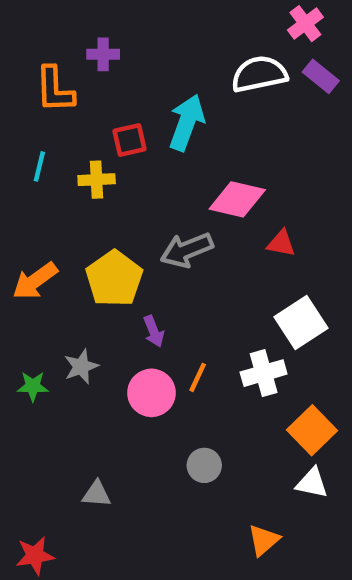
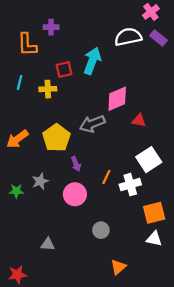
pink diamond: (237, 199) -> (117, 99), turned -36
orange line: (198, 377) -> (106, 177), moved
orange square: (312, 430) -> (154, 213), turned 30
orange triangle: (264, 540) -> (118, 267), moved

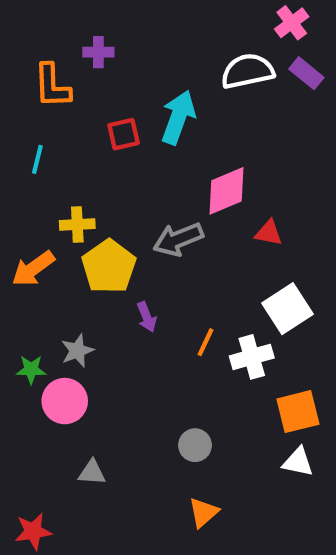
yellow cross: (48, 89) -> (77, 225), moved
pink circle: (75, 194) -> (65, 401), moved
orange triangle: (118, 267) -> (203, 512), moved

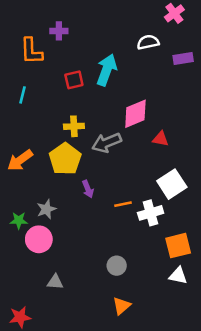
white semicircle: (248, 71) -> (148, 42), size x0.7
purple rectangle: (306, 73) -> (183, 59), moved, turned -48
yellow cross: (77, 225) -> (74, 126), moved
orange line: (206, 342) -> (123, 204), turned 54

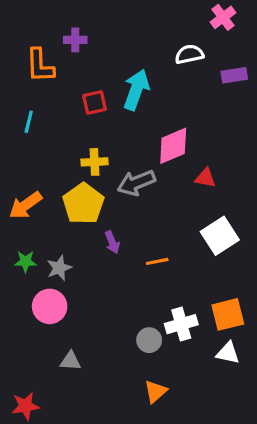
white cross: (151, 213) -> (181, 324), moved
green star: (19, 220) -> (25, 261), moved

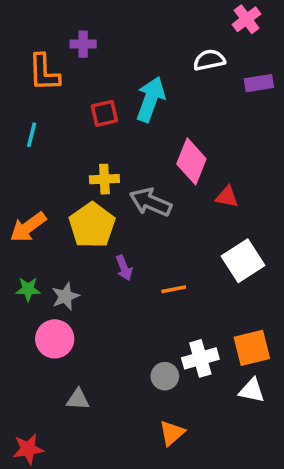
pink diamond: (173, 146) -> (191, 161), turned -45
gray arrow: (136, 183) -> (151, 202), turned 45

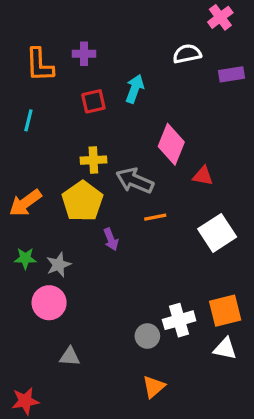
purple cross: (83, 44) -> (84, 54), moved
cyan arrow: (151, 99) -> (135, 89), size x0.7
orange line: (174, 289) -> (155, 217), moved

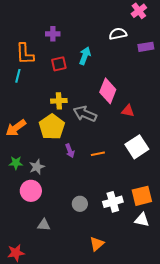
orange L-shape: (40, 65) -> (25, 54), moved
orange line: (155, 217) -> (98, 154), moved
gray circle: (147, 336) -> (80, 204), moved

